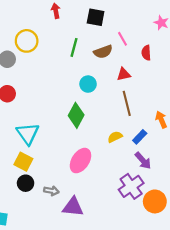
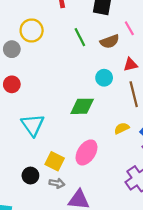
green line: (74, 47) -> (80, 37), turned -42
cyan circle: (88, 84) -> (104, 78), moved
green diamond: (76, 115) -> (82, 106), turned 60
yellow square: (23, 162) -> (55, 161), moved

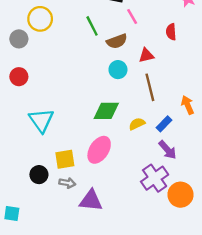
pink line: (129, 28) -> (132, 16), moved
brown semicircle: (110, 41) -> (117, 41), moved
green diamond: (82, 106) -> (106, 111), moved
yellow square: (55, 161) -> (65, 159), turned -36

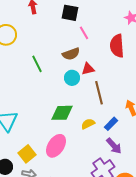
green line: (92, 26) -> (37, 64), moved
red semicircle: (171, 32) -> (117, 46), size x1.6
red triangle: (146, 55) -> (88, 69), moved
yellow square: (65, 159) -> (27, 154), turned -30

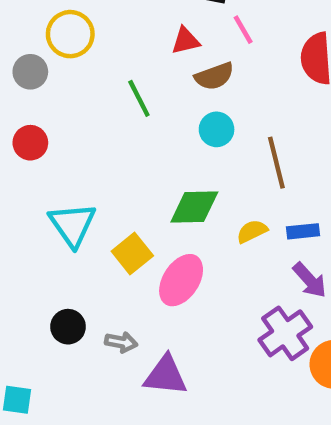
red triangle: (88, 69) -> (185, 41), moved
blue rectangle: (111, 124) -> (303, 231), turned 40
yellow square: (27, 154) -> (132, 254), moved

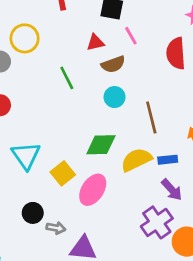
yellow semicircle: (252, 231) -> (136, 160), size x1.6
black circle: (68, 327) -> (33, 213), moved

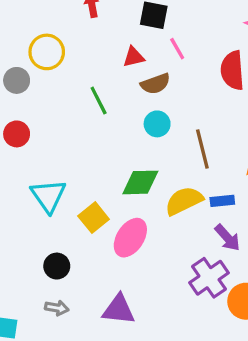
gray arrow: (56, 228) -> (57, 308), moved

